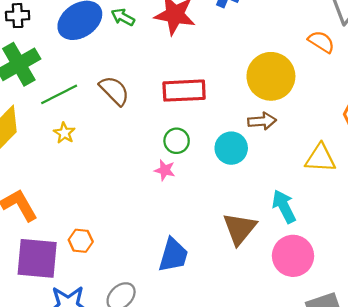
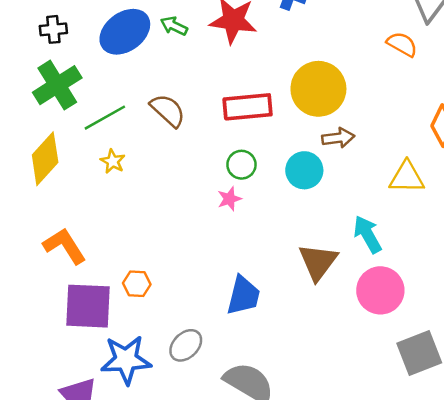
yellow circle: (271, 76) -> (318, 89), moved
pink star: (165, 170) -> (229, 199), turned -30

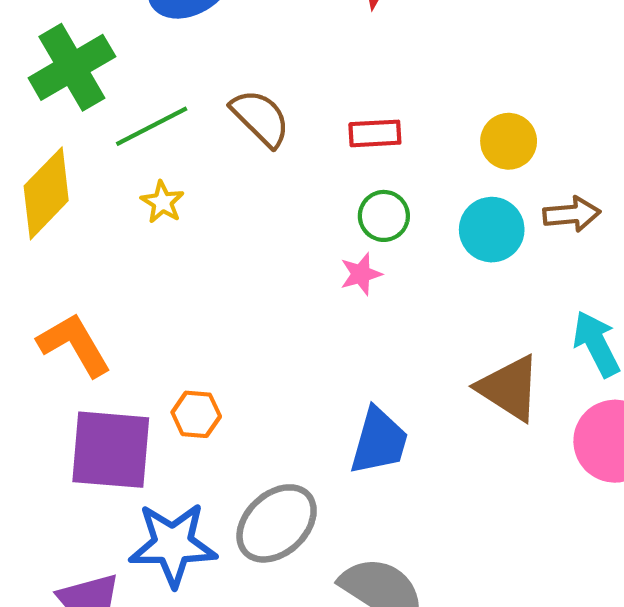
yellow circle: (318, 89) -> (509, 141), moved, size x0.6
red rectangle: (248, 107) -> (375, 133), moved, size x0.6
brown arrow: (338, 138) -> (572, 214), moved
brown triangle: (318, 262) -> (509, 388), turned -36
gray ellipse: (186, 345) -> (277, 523), size x1.4

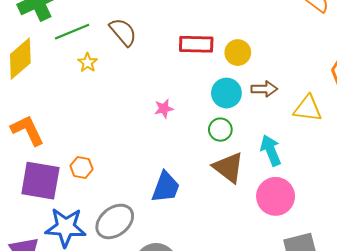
red rectangle: (375, 133) -> (196, 44), moved, size x1.4
yellow star: (162, 202) -> (88, 63), moved
green circle: (384, 216) -> (220, 130), moved

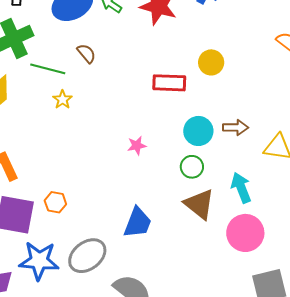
green line: (72, 32) -> (48, 69), turned 36
brown semicircle: (123, 32) -> (86, 53), moved, size x0.7
yellow circle: (238, 53) -> (211, 62), moved

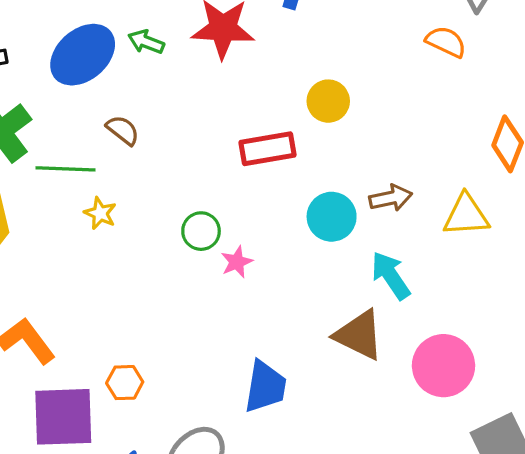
green circle: (192, 167) -> (201, 231), moved
cyan arrow: (241, 188) -> (391, 275), moved

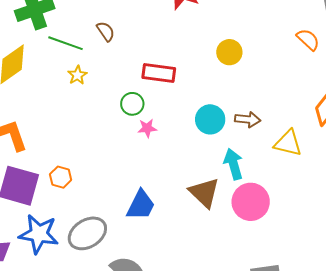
red rectangle: (268, 149) -> (159, 73), moved
pink circle: (443, 366) -> (251, 202), moved

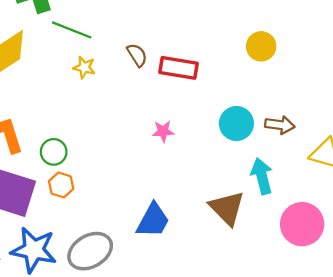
brown semicircle: (106, 31) -> (137, 55), moved
yellow star: (77, 75) -> (84, 67), turned -30
green circle: (132, 104) -> (54, 152), moved
pink circle: (251, 202) -> (302, 224), moved

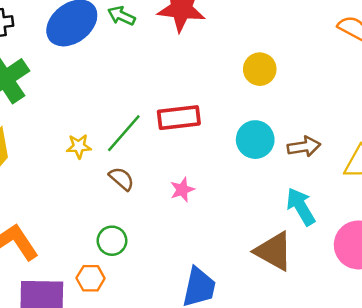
green line: (72, 30) -> (124, 133), moved, turned -54
brown semicircle: (137, 55) -> (121, 179), moved
cyan circle: (236, 124) -> (255, 140), moved
green circle: (54, 152) -> (112, 241), moved

